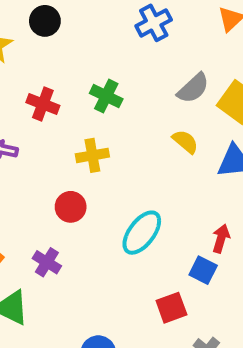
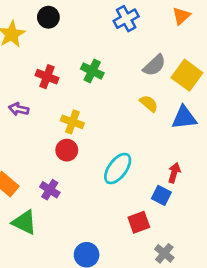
yellow cross: (92, 155) -> (72, 122), moved, turned 30

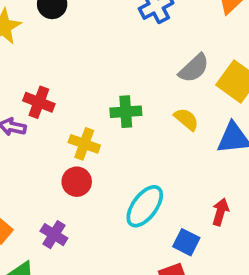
green cross: (92, 71) -> (126, 112), moved, turned -30
red cross: (47, 77) -> (39, 102), moved
blue square: (161, 195) -> (186, 242), moved

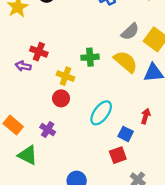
yellow semicircle: (186, 119) -> (126, 62), size x1.6

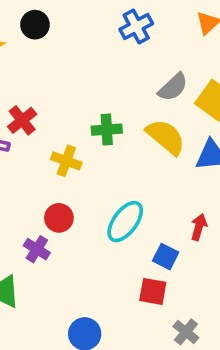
red cross: (39, 52) -> (22, 120), turned 30
red circle: (61, 98) -> (59, 218), moved
red square: (118, 155) -> (153, 291), turned 30

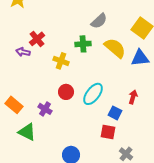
gray semicircle: (173, 87) -> (99, 21), moved
red circle: (59, 218) -> (66, 92), moved

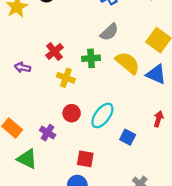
red cross: (37, 39) -> (54, 51), moved
blue triangle: (140, 58) -> (156, 74), turned 30
red arrow: (133, 97) -> (158, 119), moved
red square: (108, 132) -> (85, 159), moved

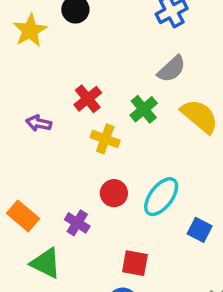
green cross: (91, 58) -> (144, 109), turned -36

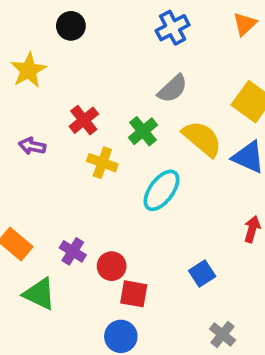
yellow star: (30, 30) -> (28, 70), moved
red circle: (114, 193) -> (112, 266), moved
cyan ellipse: (161, 197) -> (161, 190), moved
blue square: (200, 230) -> (202, 274), moved, turned 30

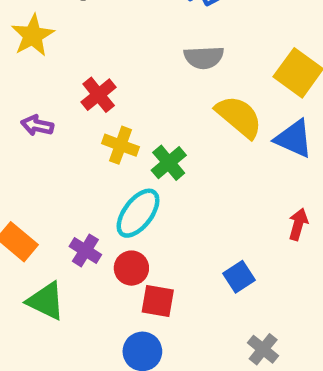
gray semicircle: (173, 89) -> (204, 57), turned 40
green cross: (143, 131) -> (169, 163), moved
cyan ellipse: (161, 190) -> (138, 213), moved

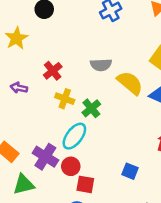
gray semicircle: (204, 57) -> (101, 65), moved
purple cross: (85, 250) -> (45, 157), size x1.5
blue square: (239, 277) -> (130, 171), turned -35
green triangle: (46, 301) -> (24, 184), turned -40

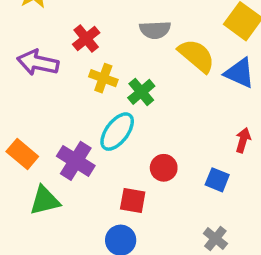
purple arrow: (19, 88) -> (38, 63), size x1.6
red circle: (71, 166) -> (164, 168), moved
blue square: (130, 171) -> (217, 180), moved

